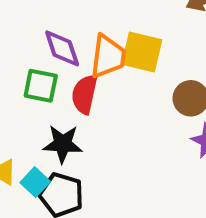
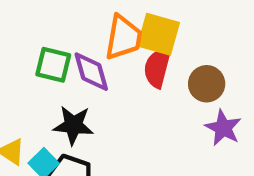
purple diamond: (62, 48) -> (91, 72), moved
red semicircle: (84, 94) -> (157, 68), moved

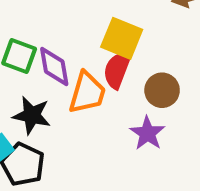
orange trapezoid: (123, 37) -> (87, 93), moved
purple star: (223, 128) -> (147, 133), moved

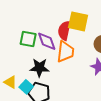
red semicircle: (117, 70) -> (64, 31), moved

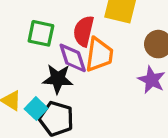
red semicircle: (64, 31) -> (84, 31), moved
purple diamond: (47, 41) -> (73, 58), moved

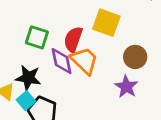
orange trapezoid: (99, 55) -> (84, 61), turned -60
black star: (58, 79) -> (28, 78), moved

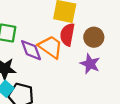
red semicircle: (73, 39) -> (67, 35), moved

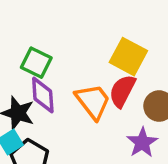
purple diamond: (31, 50) -> (43, 95), moved

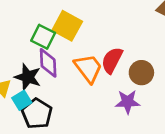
yellow square: (128, 57) -> (67, 26), moved
purple star: (142, 143) -> (128, 102), turned 30

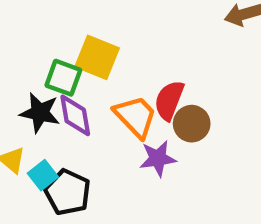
brown circle: (141, 73) -> (192, 124), moved
black star: (28, 77) -> (40, 113), moved
purple star: (128, 102) -> (158, 158), moved

